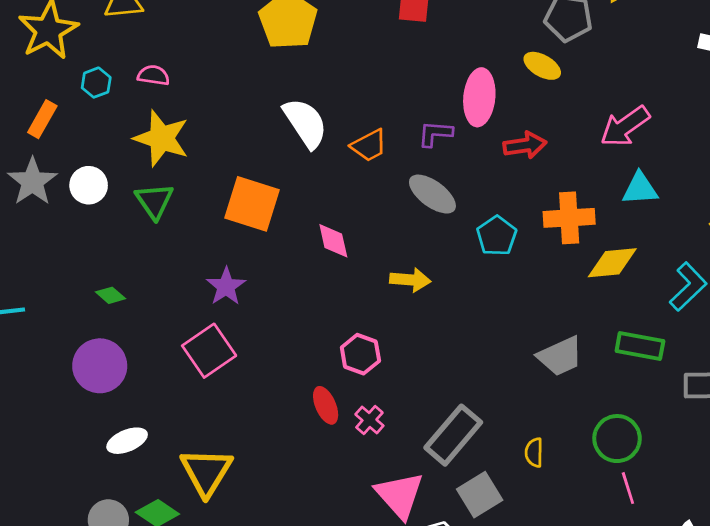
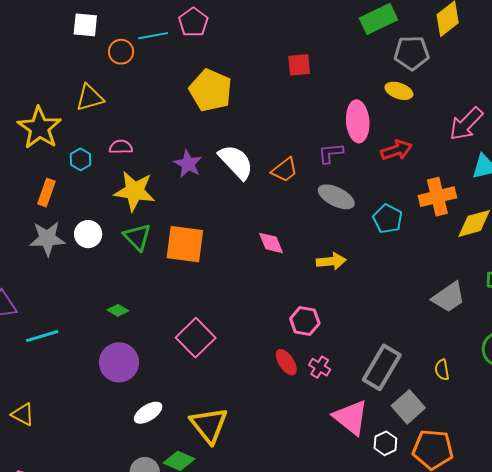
gray star: (32, 182) -> (47, 239), turned -30
orange square: (252, 204) -> (185, 244), moved
purple star: (226, 286) -> (188, 164), moved

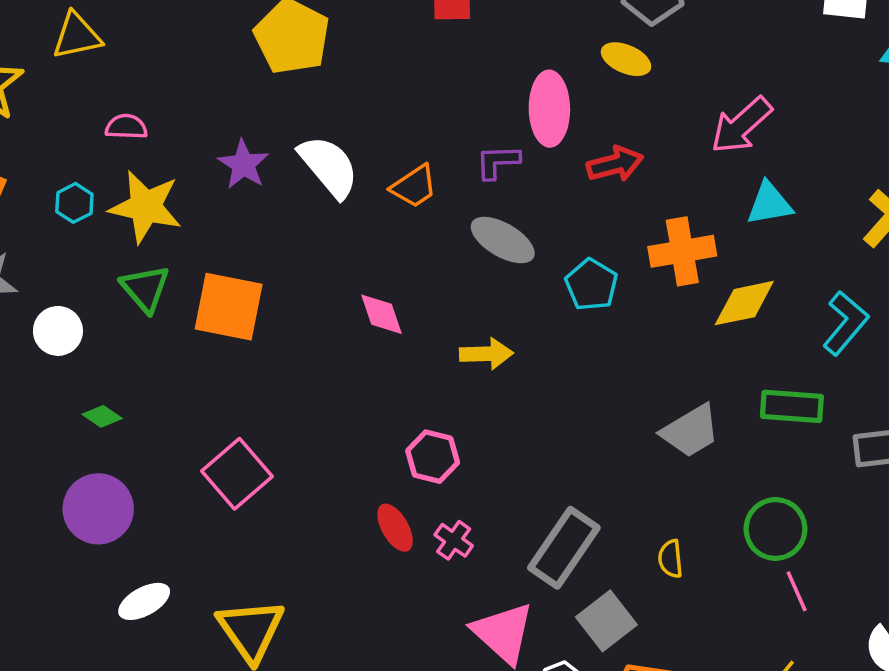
cyan hexagon: (81, 159) -> (74, 203), moved
white circle: (88, 234) -> (58, 331), moved

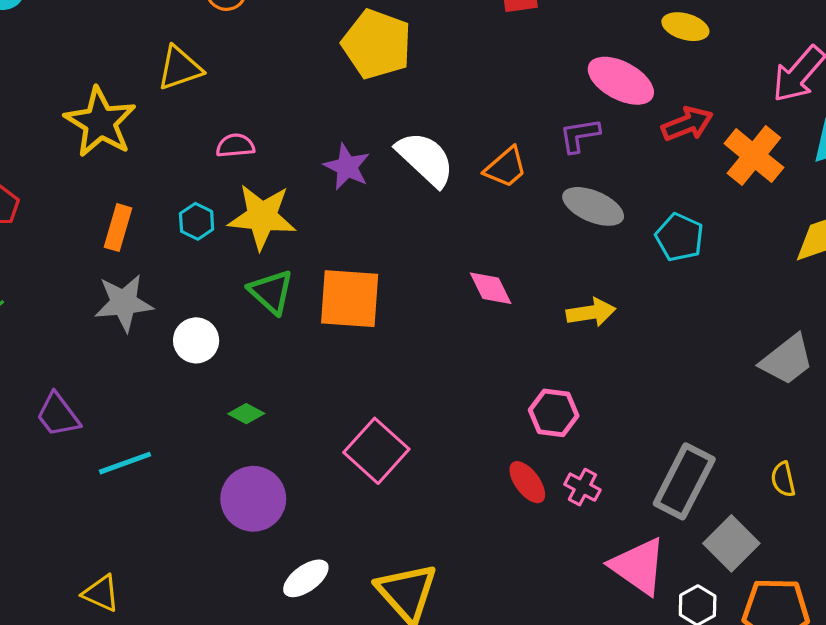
pink ellipse: (549, 109) -> (621, 81), turned -54
orange cross: (682, 251) -> (754, 156), moved, turned -34

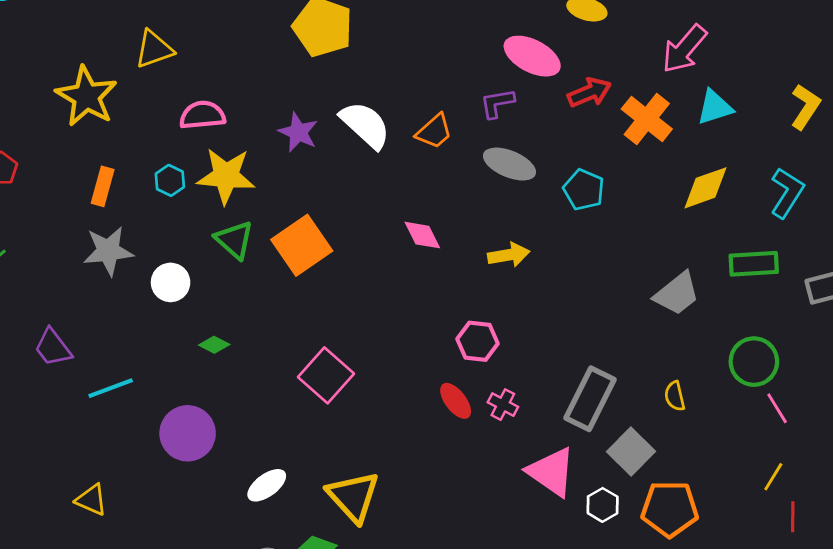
pink semicircle: (235, 146) -> (202, 115), size x1.4
orange square: (350, 299) -> (302, 245), turned -38
purple circle: (253, 499) -> (188, 433), moved

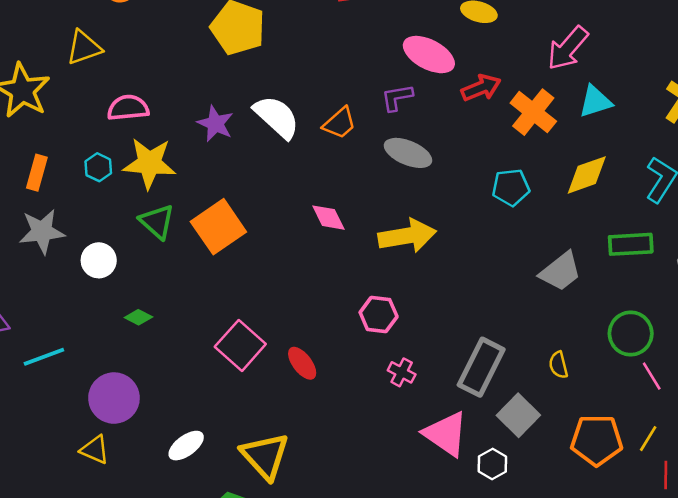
cyan pentagon: (584, 190) -> (511, 187), moved, turned -30
yellow arrow: (509, 255) -> (407, 236), size x1.5
red ellipse: (456, 401) -> (302, 363), moved
yellow triangle: (91, 500) -> (95, 450), moved
orange pentagon: (670, 509) -> (597, 440), moved

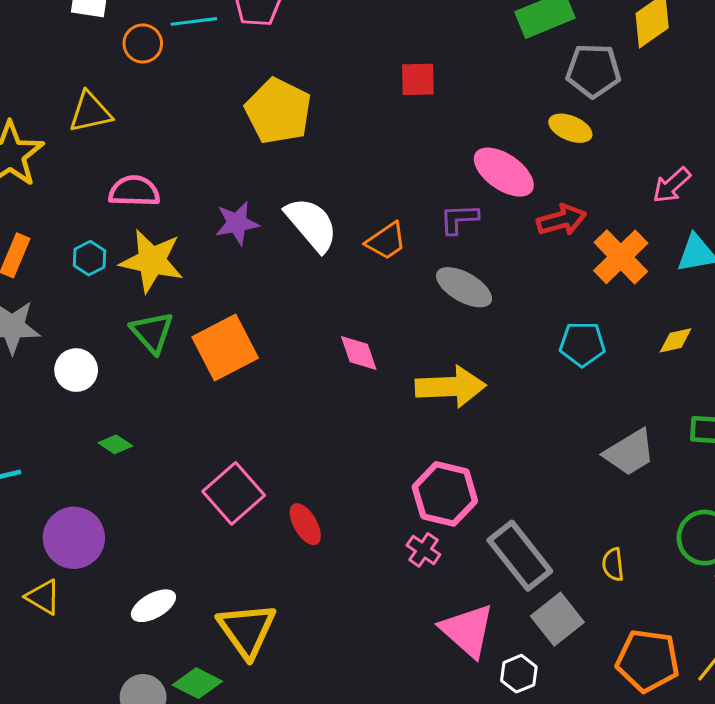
pink arrow: (568, 48) -> (672, 185), size x0.7
purple star: (215, 124) -> (237, 223), turned 30
yellow diamond: (587, 175) -> (676, 340), size x0.6
pink hexagon: (379, 315) -> (445, 494), moved, size x1.4
gray rectangle: (481, 367) -> (520, 556), turned -72

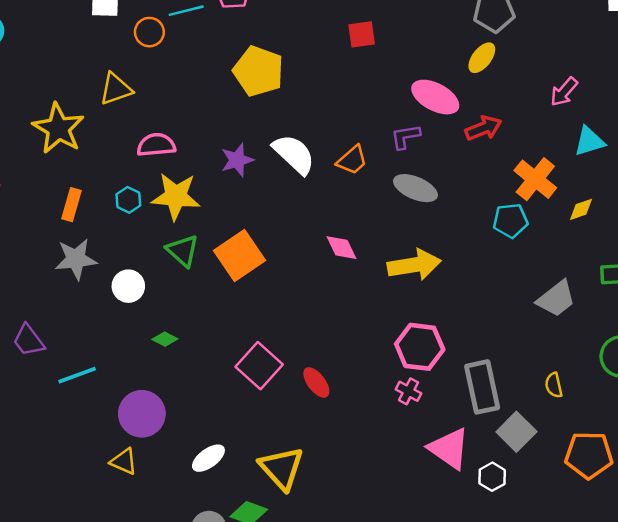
yellow ellipse: (570, 128) -> (482, 58), turned -68
orange cross: (621, 257) -> (535, 179), moved
gray rectangle: (520, 556) -> (482, 387), turned 33

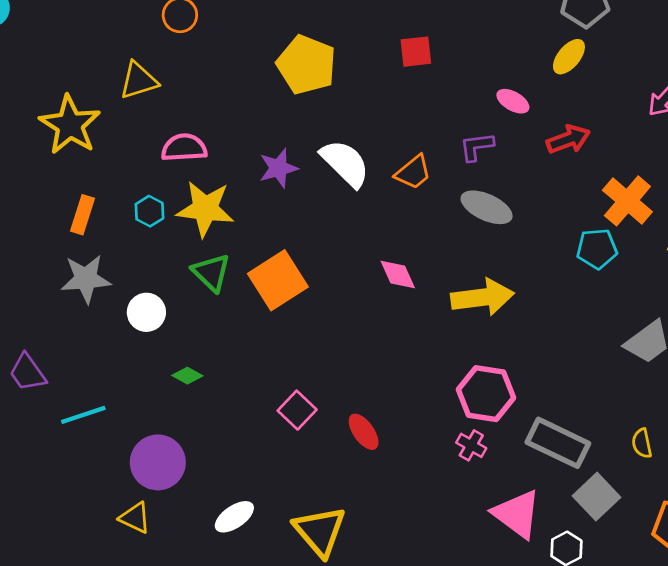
red square: (362, 34) -> (416, 52), moved
pink ellipse: (435, 97) -> (513, 101), size x0.6
pink square: (259, 366) -> (297, 410), size x0.7
gray rectangle: (482, 387) -> (558, 443), turned -54

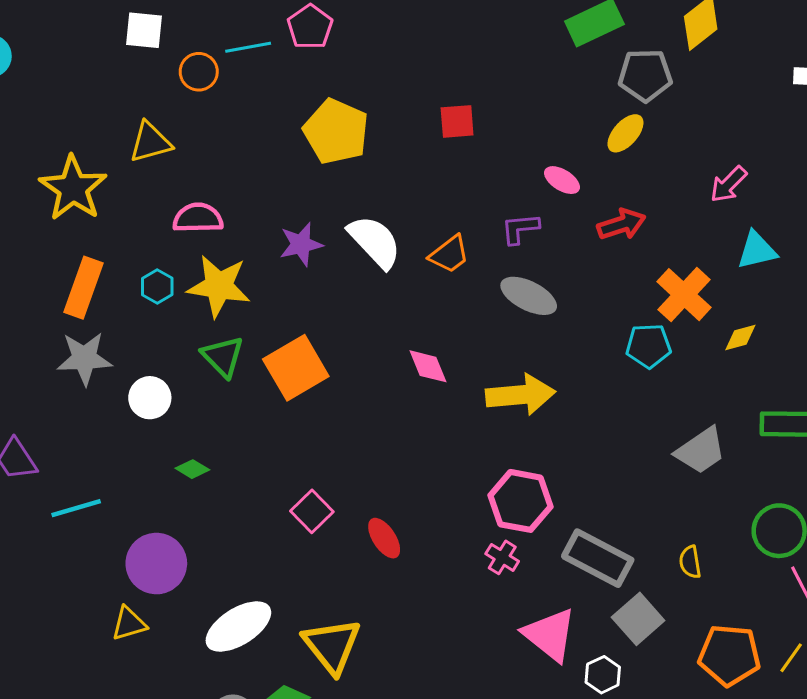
orange rectangle: (83, 215) -> (83, 288), size x1.4
white ellipse: (234, 517) -> (238, 627), size x1.5
yellow triangle: (135, 518) -> (129, 624), turned -44

